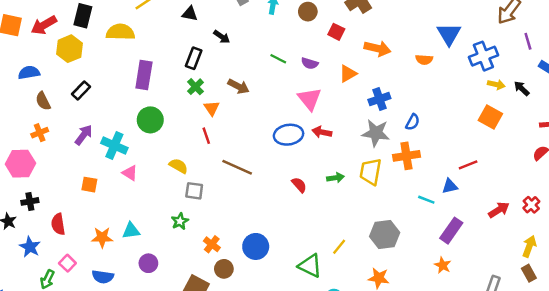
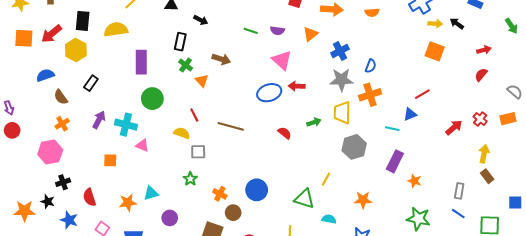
red line: (206, 136) -> (194, 115), moved
purple rectangle: (451, 231) -> (395, 161), moved
gray hexagon: (385, 234) -> (354, 147), moved

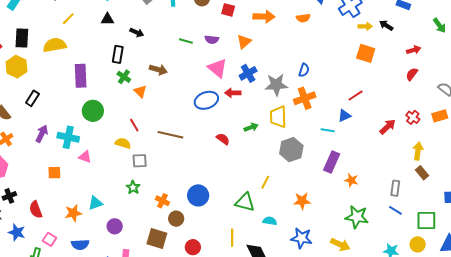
blue cross: (340, 51) -> (248, 73), moved

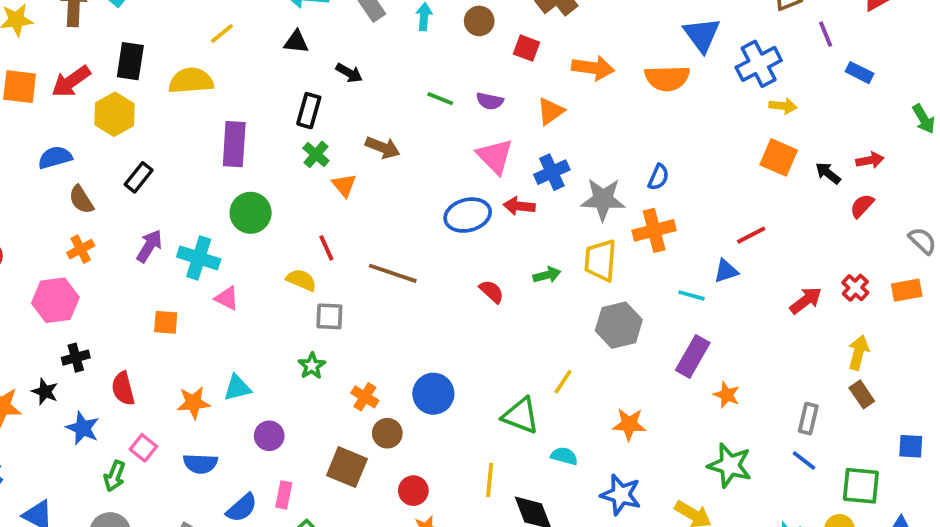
orange semicircle: (303, 18) -> (667, 78), size x1.6
black arrow: (386, 25) -> (828, 173), moved

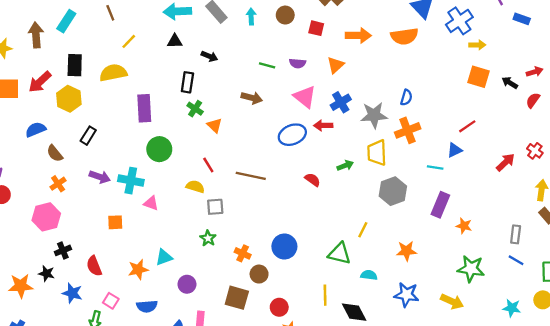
brown arrow: (383, 148) -> (252, 98), moved
purple arrow: (149, 246) -> (100, 177), turned 84

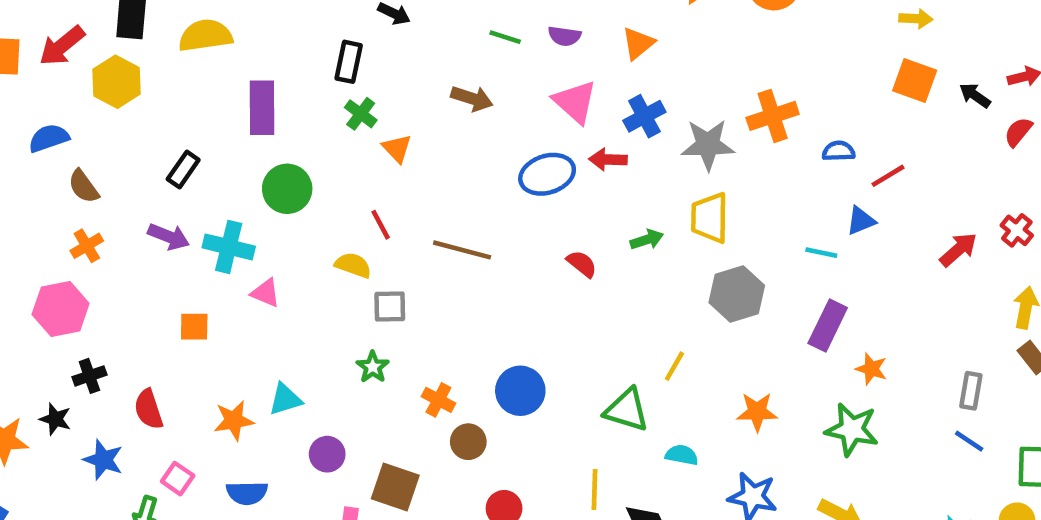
blue semicircle: (406, 98) -> (839, 151), moved, turned -112
orange cross: (408, 130) -> (773, 116), moved
black rectangle: (88, 136) -> (183, 169), moved
green star: (471, 269) -> (852, 429), moved
brown square: (237, 298) -> (395, 487), moved

